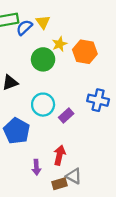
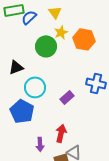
yellow triangle: (43, 22) -> (55, 12), moved
cyan circle: (43, 105) -> (35, 87), moved

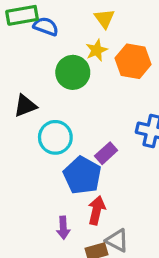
yellow triangle: (55, 12) -> (104, 18), moved
blue semicircle: (29, 17) -> (46, 26), turned 63
blue pentagon: (22, 111) -> (82, 175), moved

